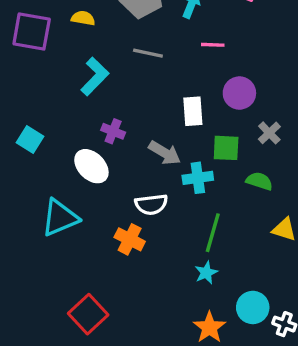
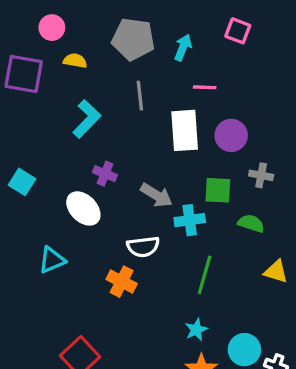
gray line: (148, 53) -> (140, 96), turned 72
white rectangle: (193, 111) -> (185, 130), moved, size x1.4
gray cross: (269, 133) -> (261, 175), turned -35
cyan triangle: (60, 218) -> (52, 260), size x0.7
cyan star: (206, 273) -> (196, 330), moved

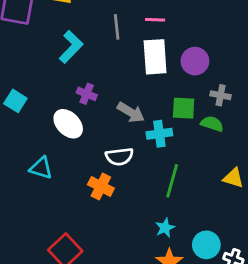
pink line: (205, 87) -> (155, 20), moved
green semicircle: (251, 223) -> (212, 124), moved
cyan triangle: (52, 260) -> (41, 168), turned 40

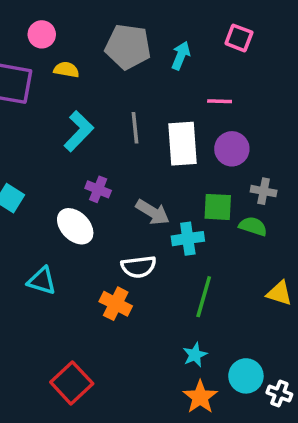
pink line: (155, 20) -> (220, 101), moved
gray line: (117, 27) -> (135, 128), moved

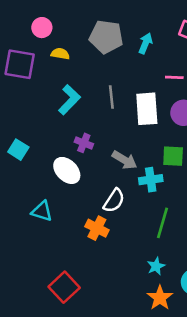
white semicircle: (139, 267) -> (114, 201), turned -50

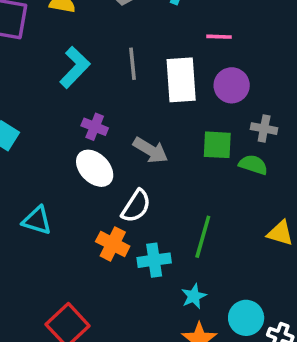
white ellipse: (67, 170) -> (95, 168), moved
cyan cross: (151, 180) -> (154, 260), moved

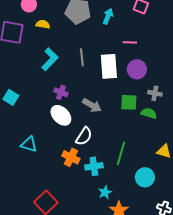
cyan star: (194, 296) -> (105, 192), moved
cyan circle: (246, 318) -> (145, 177), moved

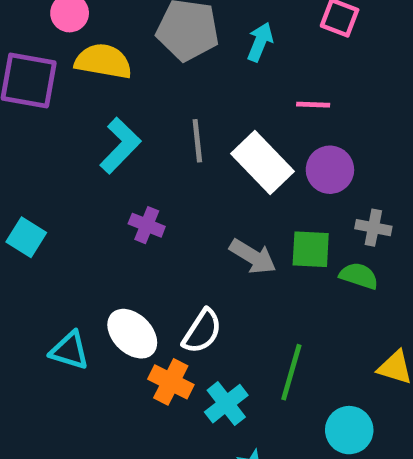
yellow semicircle: (43, 24) -> (103, 61), size x1.6
white rectangle: (109, 66) -> (262, 162), turned -40
gray arrow: (92, 105) -> (253, 257), moved
white ellipse: (61, 115) -> (132, 334), moved
cyan cross: (94, 166) -> (226, 404), turned -30

